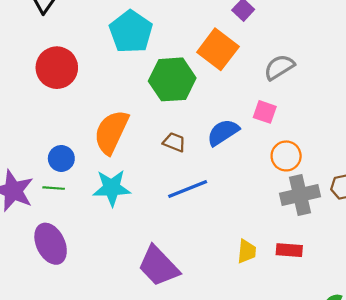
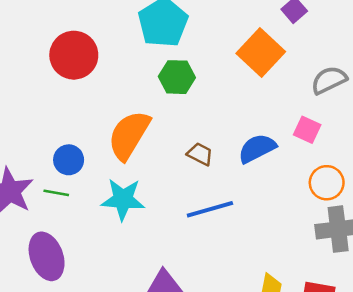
green hexagon: (172, 79) -> (177, 77), moved, size x0.7

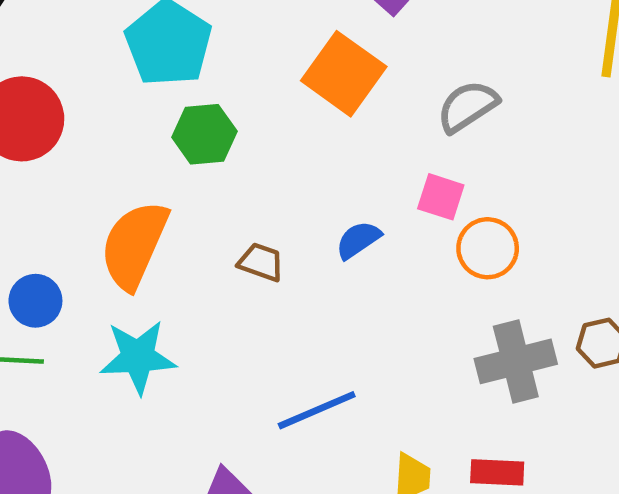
blue semicircle: (257, 148) -> (358, 240), size x0.7
orange circle: (327, 183) -> (488, 248), moved
blue line: (210, 209) -> (317, 410), moved

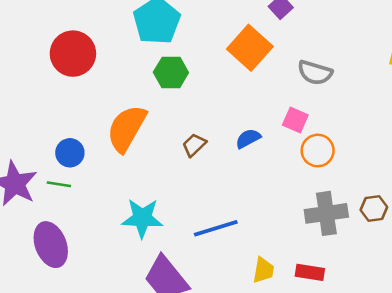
gray semicircle: (467, 106) -> (315, 73), turned -136
brown trapezoid: (261, 262) -> (194, 145), turned -70
cyan star: (138, 357) -> (142, 218), moved

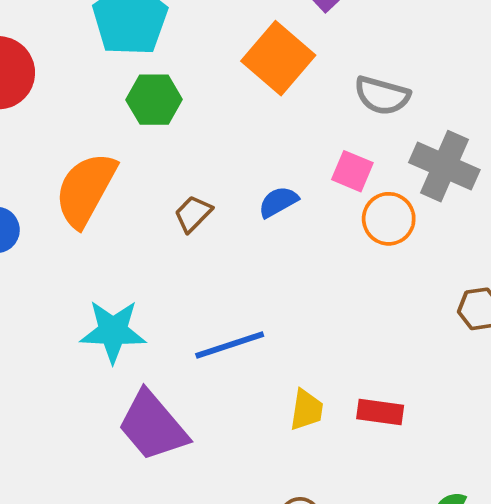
gray cross: (326, 213) -> (444, 166), moved, turned 33

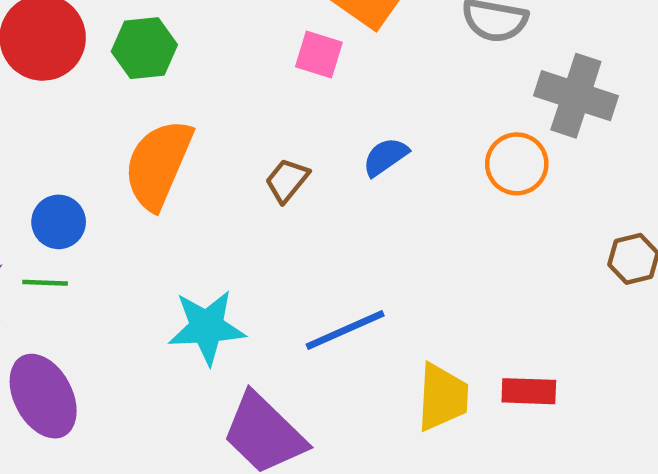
green hexagon: (154, 100) -> (144, 48), moved
pink square: (352, 171) -> (319, 55), moved
yellow trapezoid: (306, 410) -> (442, 397), size x1.4

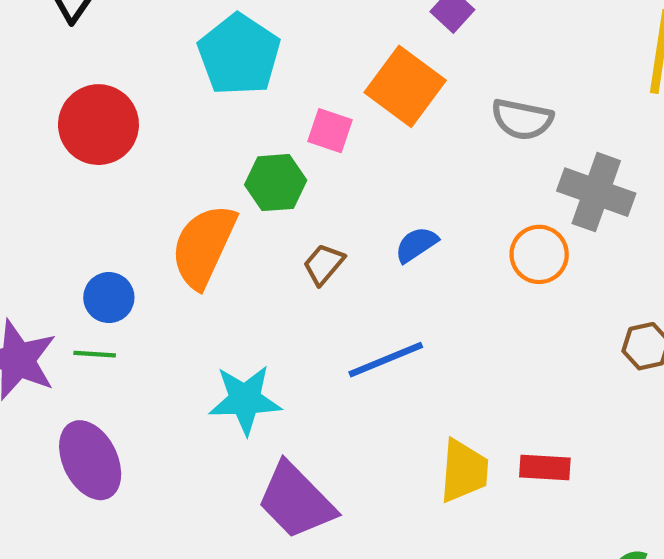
green hexagon: (144, 48) -> (276, 183), moved
pink square: (319, 55) -> (330, 131), moved
blue line: (345, 330) -> (386, 360), moved

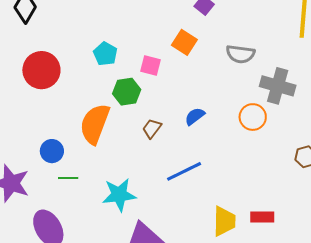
cyan pentagon: (239, 55) -> (105, 54), moved, size x0.6
orange square: (405, 86) -> (184, 42), size x0.7
green line: (95, 354) -> (68, 178), moved

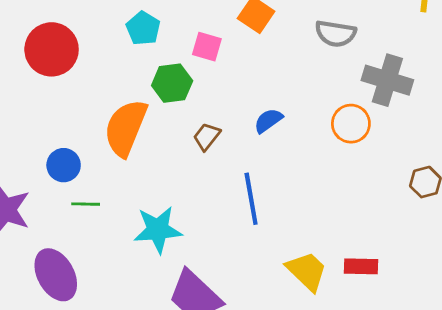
blue line: (184, 171) -> (251, 199), turned -75
yellow trapezoid: (224, 221) -> (307, 271), turned -48

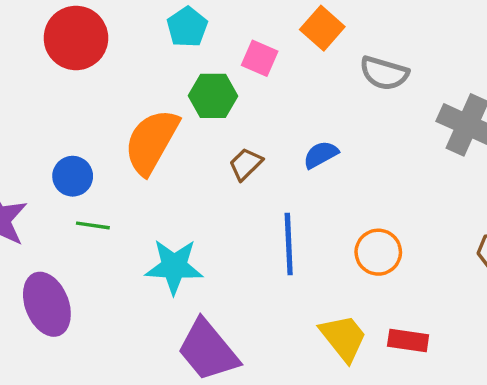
gray semicircle: (336, 33) -> (384, 73), moved
orange circle: (351, 124) -> (378, 252), moved

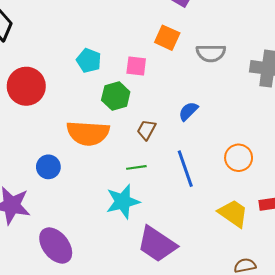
orange semicircle: (151, 142) -> (88, 133), turned -99
green line: (93, 225) -> (136, 167), moved

